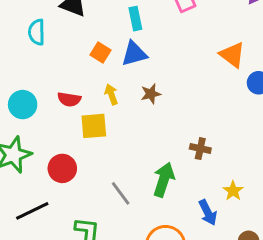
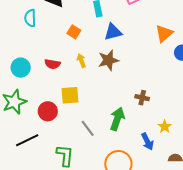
blue triangle: (134, 54) -> (113, 32), moved
orange triangle: (232, 55) -> (164, 34), turned 42
brown star: (151, 94) -> (108, 60), size x1.5
yellow square: (94, 126) -> (70, 95), moved

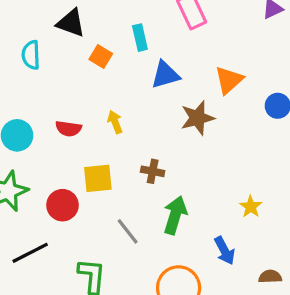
orange square: (74, 32) -> (101, 57), moved
orange triangle: (164, 34) -> (229, 80), moved
brown star: (108, 60) -> (197, 118), moved
brown cross: (142, 98) -> (153, 171), moved
yellow star: (165, 127) -> (251, 207), moved

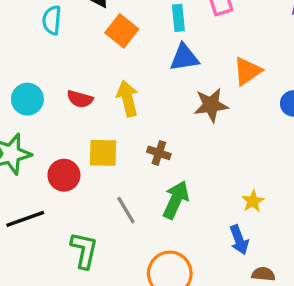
cyan rectangle: (140, 38) -> (178, 18), moved
orange square: (101, 57) -> (122, 31), size x1.4
yellow arrow: (115, 122) -> (128, 99), size x1.5
blue arrow: (225, 251) -> (239, 240), moved

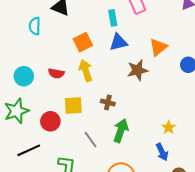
orange square: (122, 31) -> (83, 42), moved, turned 30

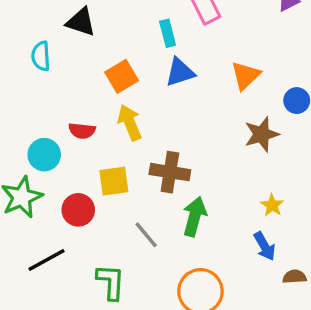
brown star: (138, 70) -> (262, 134), moved
cyan circle: (24, 76) -> (44, 155), moved
brown cross: (108, 102) -> (170, 172), size x1.6

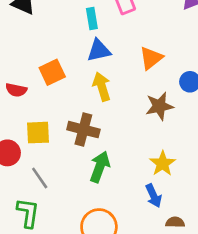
orange square: (122, 76) -> (52, 72), moved
yellow arrow: (130, 123) -> (102, 87), moved
yellow star: (272, 205) -> (163, 164), size x1.4
gray line: (146, 235) -> (40, 178), moved

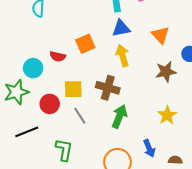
orange triangle: (151, 58) -> (160, 35), turned -36
gray line: (40, 178) -> (80, 116), moved
blue arrow: (153, 196) -> (149, 148), moved

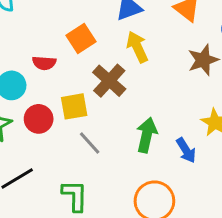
brown cross: (108, 88) -> (109, 81), moved, turned 35
red circle: (50, 104) -> (39, 119), moved
blue arrow: (149, 148) -> (186, 150), moved

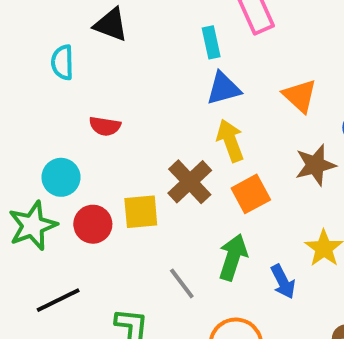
orange square: (81, 38) -> (251, 194), moved
red semicircle: (44, 63) -> (105, 126), moved
gray line: (90, 143) -> (182, 283), moved

